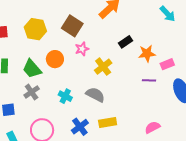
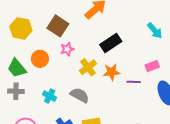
cyan arrow: (167, 14) -> (155, 31), moved
black rectangle: (125, 42) -> (111, 43), size x1.5
orange star: (147, 53) -> (112, 72), moved
gray cross: (32, 92) -> (16, 91), turned 35

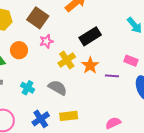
pink rectangle: (152, 66) -> (131, 61), turned 40
orange star: (112, 72) -> (90, 65), turned -30

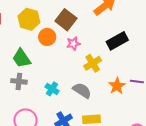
orange circle: (19, 50) -> (47, 37), moved
orange star: (90, 65) -> (117, 86), moved

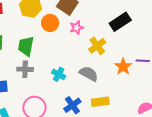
green trapezoid: (22, 58) -> (26, 46), turned 50

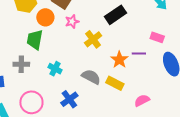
green trapezoid: (26, 46) -> (35, 40), moved
gray semicircle: (89, 74) -> (91, 77), moved
yellow rectangle: (100, 102) -> (115, 83), moved, turned 36

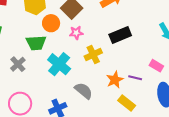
green trapezoid: (35, 40) -> (36, 43), turned -115
gray cross: (21, 64) -> (18, 64), turned 35
cyan cross: (55, 69) -> (59, 64), moved, size x1.6
yellow rectangle: (115, 83) -> (127, 103), moved

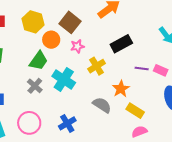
green trapezoid: (36, 43) -> (38, 61), turned -45
gray cross: (18, 64) -> (35, 86), moved
purple line: (135, 78) -> (142, 69), moved
gray semicircle: (84, 91) -> (102, 105), moved

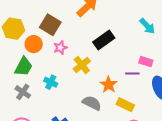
purple line: (142, 69) -> (132, 73), moved
cyan cross: (64, 79) -> (51, 82), size x0.6

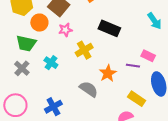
black rectangle: (104, 40) -> (109, 28), turned 50
green trapezoid: (23, 67) -> (26, 43), turned 65
yellow rectangle: (125, 105) -> (137, 99), moved

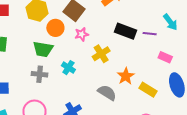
purple line: (133, 66) -> (150, 34), moved
gray cross: (22, 68) -> (40, 74), turned -35
yellow rectangle: (137, 99) -> (148, 90), moved

